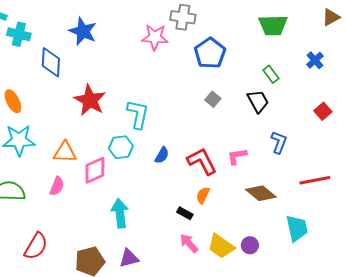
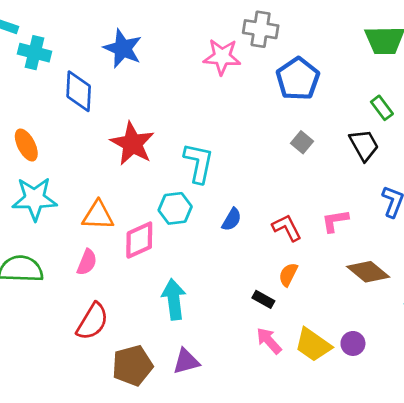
red L-shape: (202, 161) -> (287, 228), size x0.7
red semicircle: (36, 246) -> (92, 321), moved

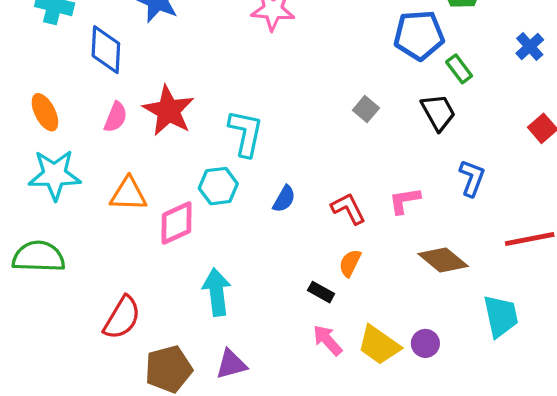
blue pentagon: (298, 79) -> (419, 35), moved, turned 30
pink semicircle: (87, 262) -> (116, 117), moved

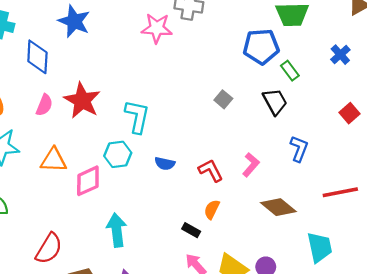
blue semicircle: (284, 199) -> (165, 164), turned 72
pink L-shape: (405, 201) -> (251, 165), turned 140

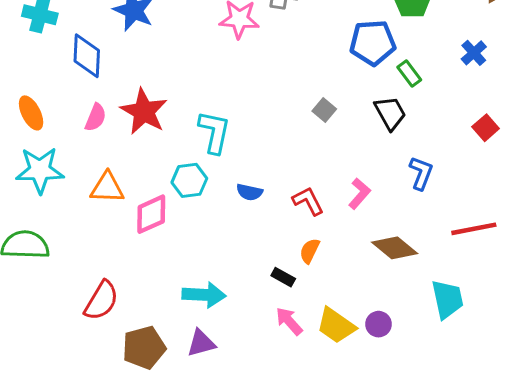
cyan arrow: (117, 230) -> (204, 295), moved, turned 100

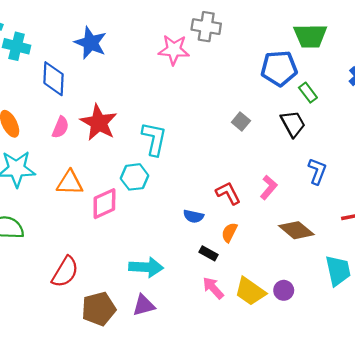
blue semicircle: (249, 192) -> (193, 216), moved

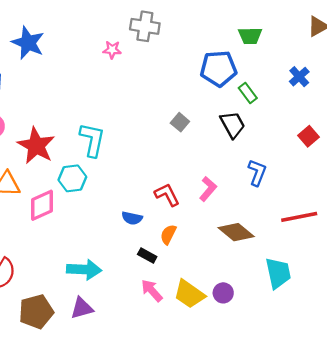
green trapezoid: (310, 36) -> (250, 36), size x0.7
pink star: (174, 50) -> (112, 50), size x0.6
red star: (99, 123) -> (36, 146), moved

